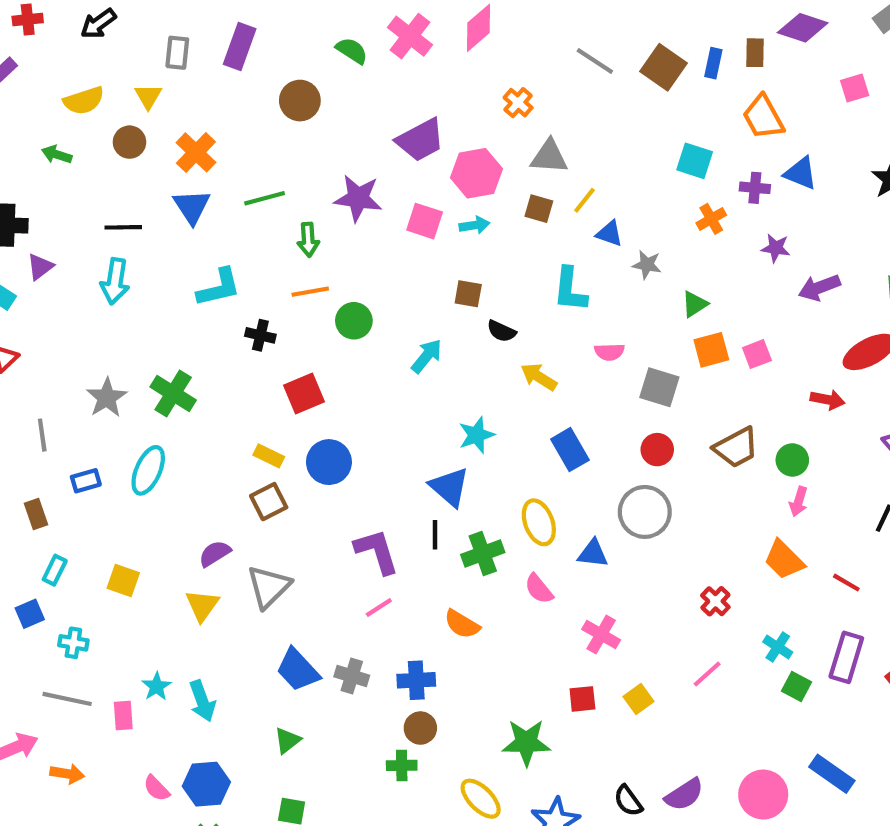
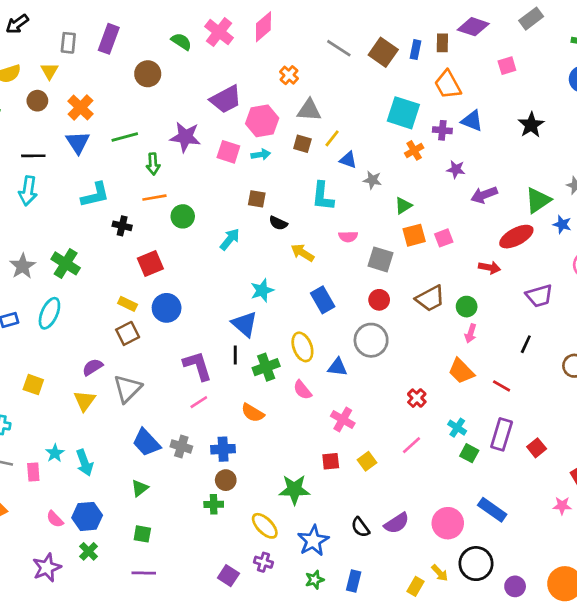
cyan square: (695, 161) -> (403, 113), size x1.4

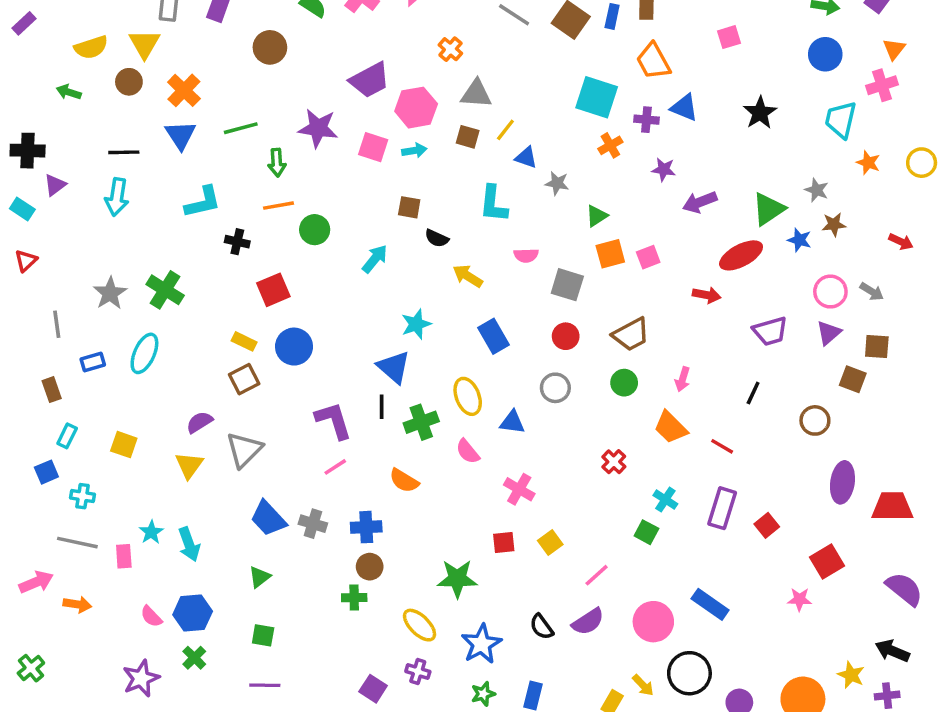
yellow triangle: (49, 71) -> (144, 44), size x1.4
green circle: (467, 307) -> (624, 383), moved
gray circle: (371, 340) -> (555, 388), size x0.7
pink line: (411, 445) -> (597, 575), moved
green square: (469, 453) -> (646, 532), moved

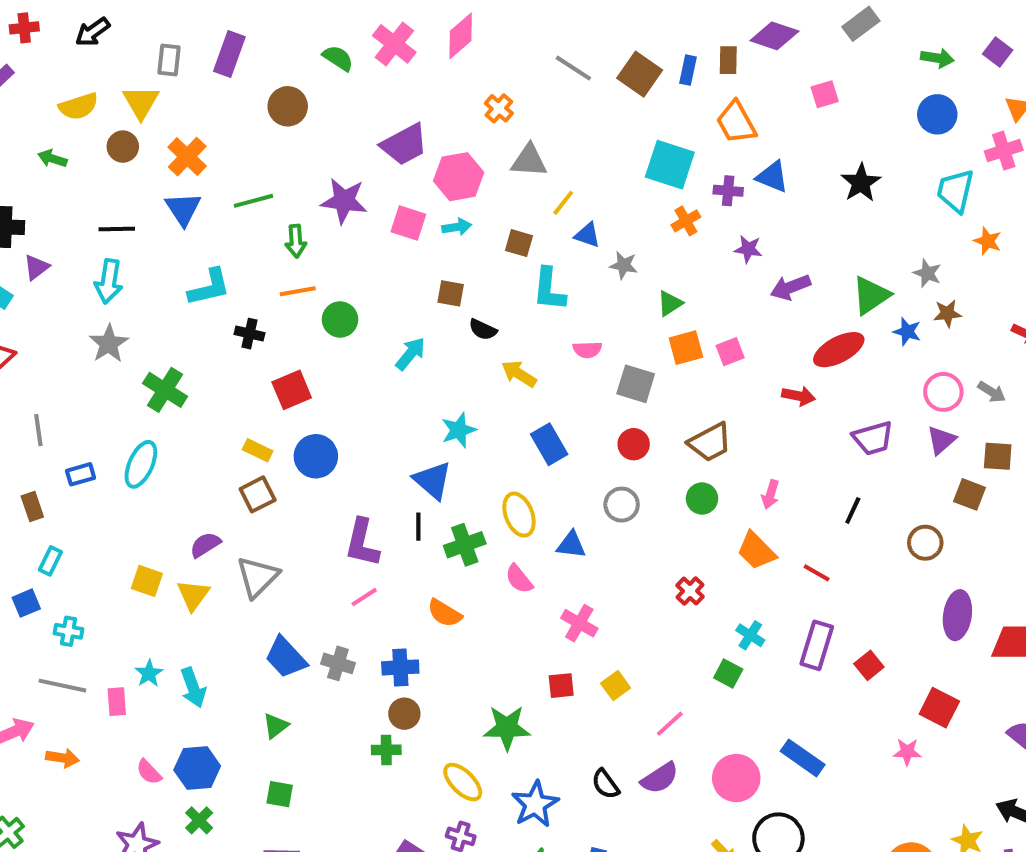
brown square: (468, 137) -> (519, 243), moved
gray star: (110, 293) -> (109, 344), moved
purple L-shape: (334, 420) -> (362, 543), turned -150
yellow square: (124, 445) -> (147, 581), moved
red square: (827, 561) -> (939, 708), turned -32

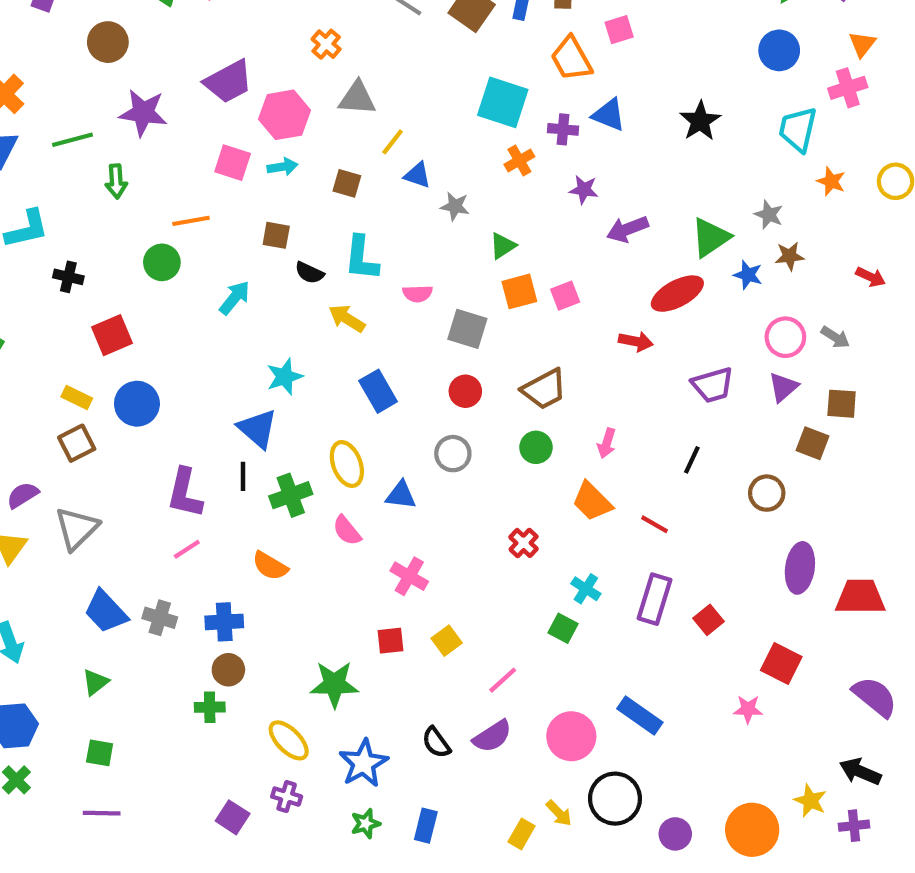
pink square: (825, 94) -> (619, 30), moved
purple star: (344, 201) -> (143, 113), moved
cyan L-shape: (549, 289) -> (361, 258), moved
orange line: (298, 291) -> (191, 221), moved

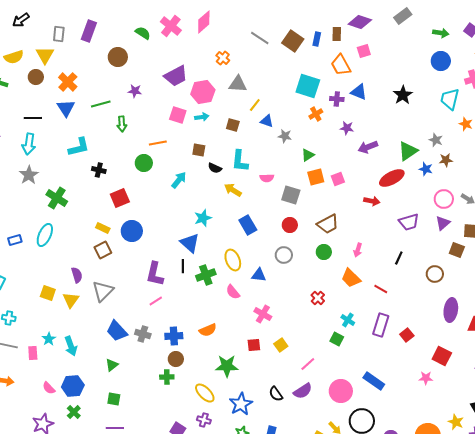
purple star: (143, 113) -> (135, 91), size x0.6
purple semicircle: (23, 495) -> (77, 275), turned 105
orange semicircle: (270, 566) -> (208, 330), moved, turned -54

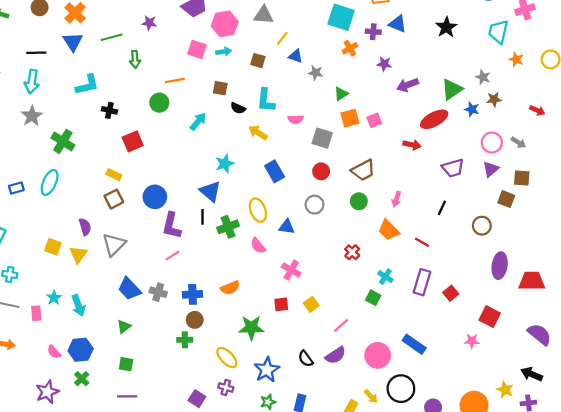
blue circle: (132, 231) -> (155, 197), moved

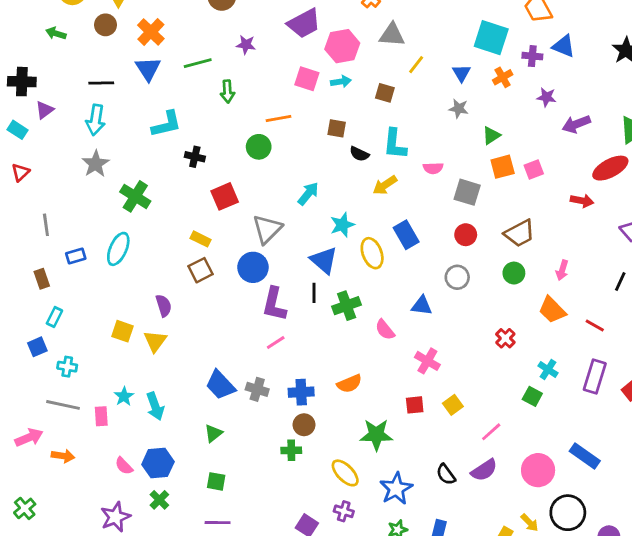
blue triangle: (296, 56) -> (461, 73), moved, turned 40
cyan arrow: (198, 121) -> (308, 194), moved
yellow arrow: (258, 133) -> (385, 185), turned -66
yellow ellipse: (258, 210) -> (372, 253), moved
gray triangle: (114, 245) -> (267, 229), moved

